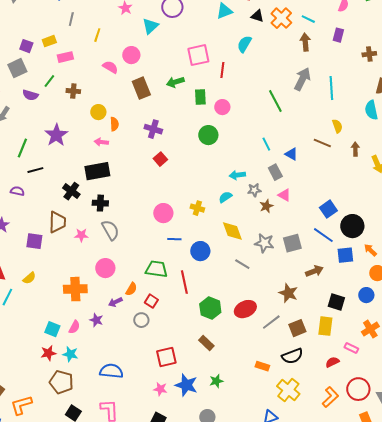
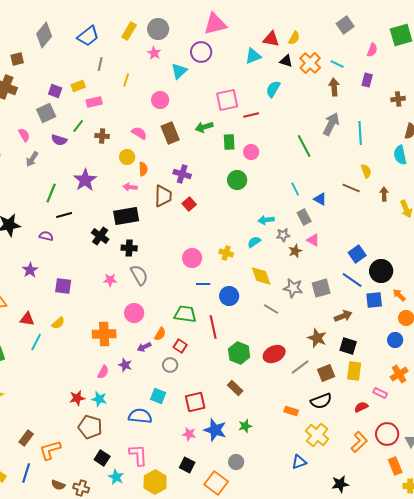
pink semicircle: (110, 67) -> (139, 133), moved
red line: (222, 70) -> (251, 115), turned 70
brown trapezoid: (57, 222) -> (163, 196), moved
black square: (336, 302) -> (348, 346), moved
cyan square: (52, 329) -> (158, 396), moved

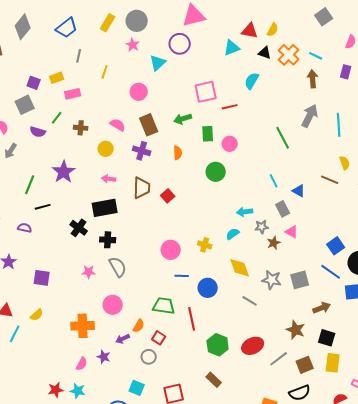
orange semicircle: (143, 169) -> (178, 153), moved
purple cross: (182, 174) -> (142, 151), moved

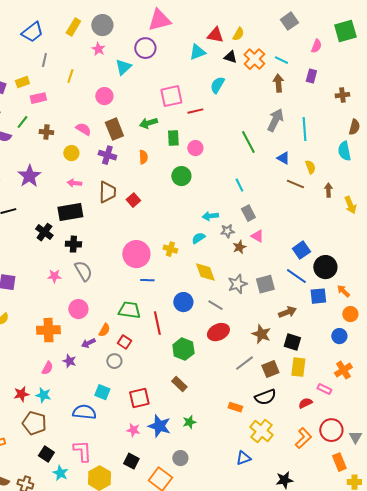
blue triangle: (299, 191) -> (283, 158), moved
pink circle: (171, 250) -> (136, 254), size x1.4
gray star: (272, 280) -> (237, 284), turned -30
blue circle: (208, 288) -> (183, 302), moved
red ellipse: (253, 346) -> (218, 332), moved

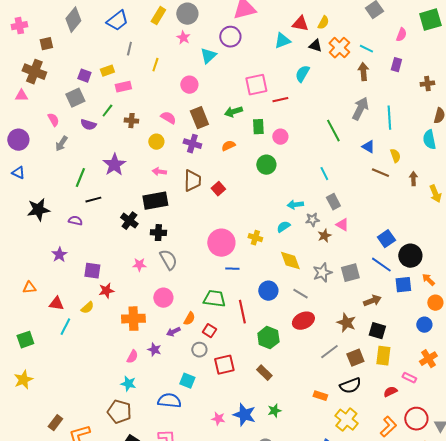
orange semicircle: (143, 157) -> (228, 146), turned -112
red star: (21, 394) -> (106, 291), moved
red square: (139, 398) -> (224, 365), moved

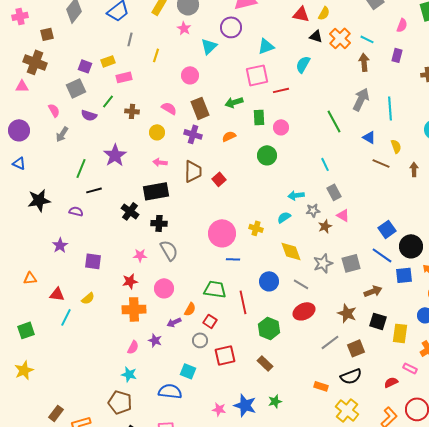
cyan triangle: (282, 41) -> (266, 46), moved
red star: (106, 291) -> (130, 281), moved
yellow rectangle: (383, 356) -> (400, 333), moved

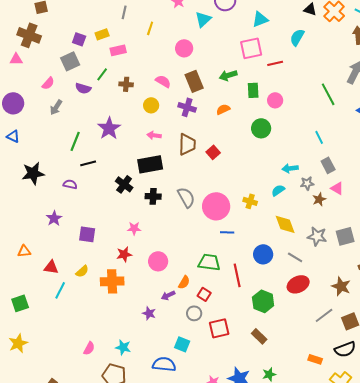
pink semicircle: (54, 110) -> (48, 83), turned 72
gray semicircle: (169, 250) -> (186, 197), moved
gray star: (323, 263) -> (317, 236), turned 30
orange cross: (134, 309) -> (112, 281), moved
pink semicircle: (133, 347) -> (89, 348), moved

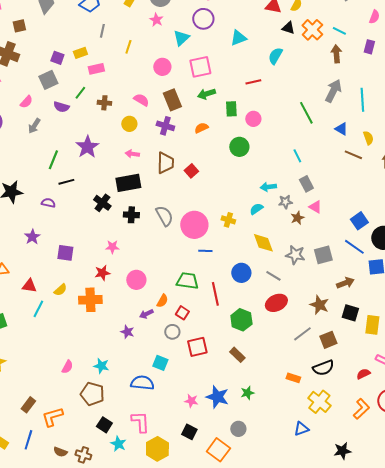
pink square: (251, 48) -> (200, 67), moved

